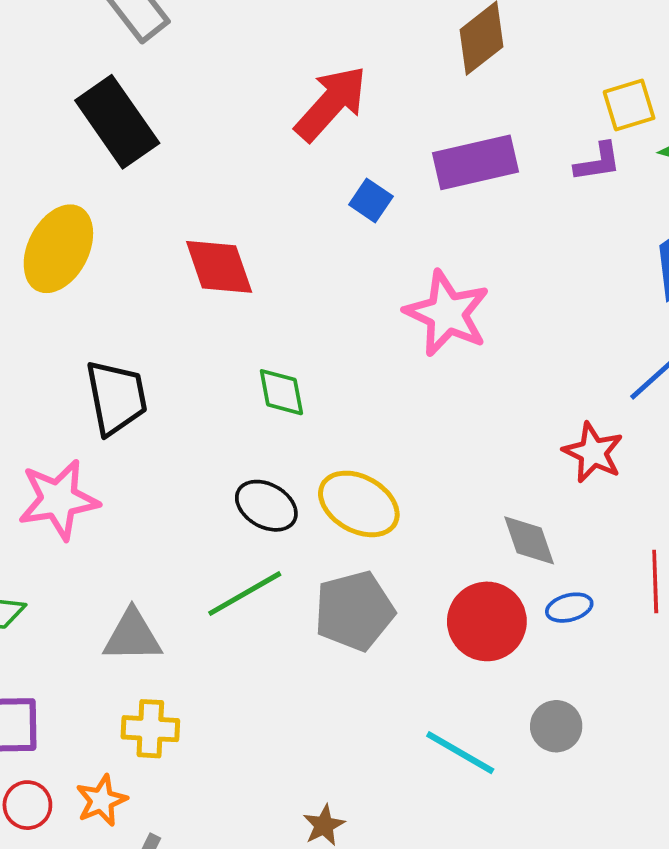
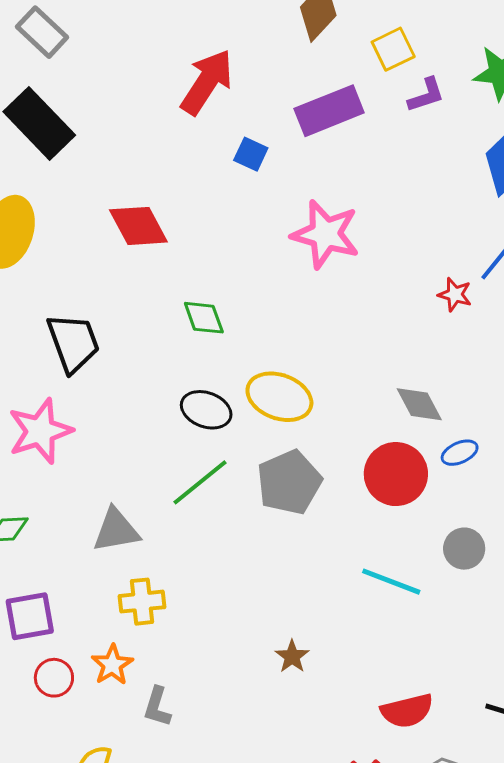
yellow square: (629, 105) -> (393, 49), moved
red star: (593, 452) -> (455, 295), moved, size x0.7

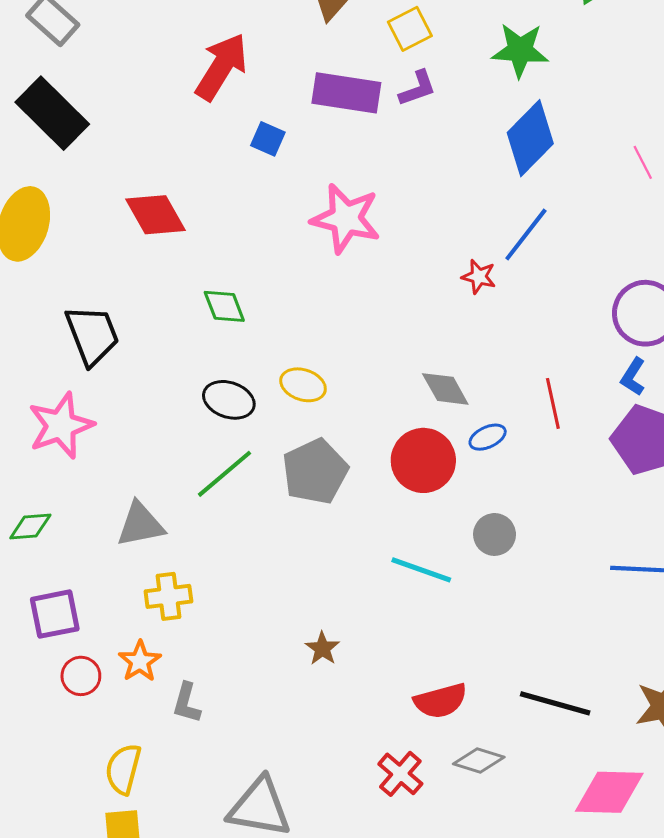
purple L-shape: (426, 95) -> (417, 88), moved
purple rectangle: (329, 111) -> (346, 93), turned 32
yellow ellipse: (279, 397) -> (303, 385), size x0.7

